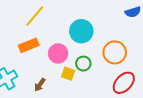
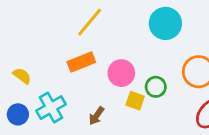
cyan circle: (81, 31) -> (165, 23), moved

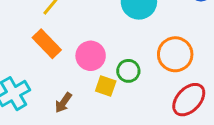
orange rectangle: (81, 62) -> (47, 44), turned 68

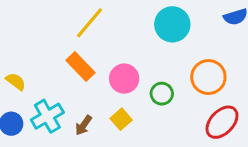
yellow square: (106, 86) -> (121, 119), moved, turned 30
brown arrow: (63, 103) -> (83, 125), moved

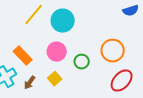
cyan circle: (172, 24) -> (63, 21), moved
orange rectangle: (80, 66) -> (23, 56), moved

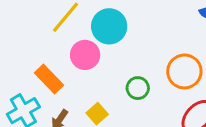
pink circle: (57, 52) -> (85, 55), moved

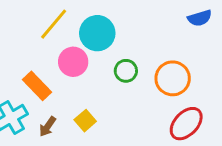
green circle: (138, 88) -> (126, 71), moved

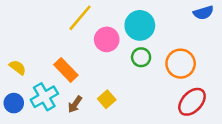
cyan circle: (97, 33) -> (140, 25), moved
pink circle: (73, 62) -> (107, 39), moved

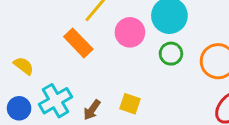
orange rectangle: (66, 70) -> (78, 43), moved
yellow square: (107, 99) -> (130, 104), turned -30

